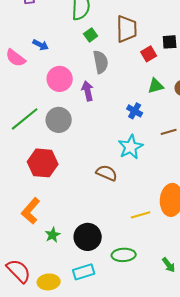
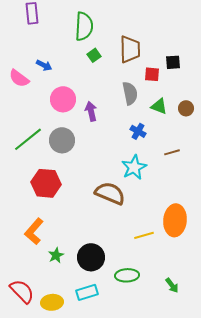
red square: (149, 54) -> (152, 74), turned 35
gray semicircle: (101, 62) -> (130, 93), moved
green triangle: (156, 86) -> (159, 106), turned 36
brown semicircle: (107, 173) -> (110, 193), size x1.4

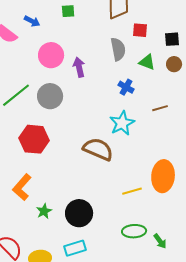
green square: (94, 55) -> (68, 11), moved, turned 32
black square: (173, 62) -> (172, 39), moved
green ellipse: (127, 275) -> (134, 231), moved

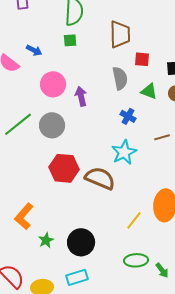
red hexagon: (34, 139) -> (64, 168), moved
yellow line: (132, 191) -> (134, 220), turned -36

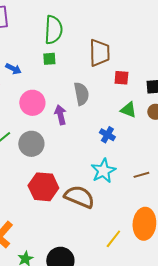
gray semicircle: (120, 78) -> (81, 94), moved
brown line: (162, 137) -> (141, 175), moved

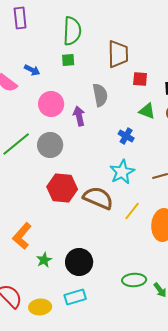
yellow line: (113, 239) -> (132, 211), moved

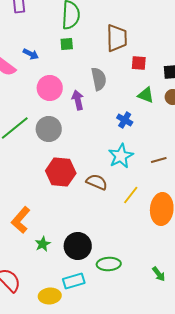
brown semicircle: (98, 198) -> (97, 182), size x0.7
green ellipse: (134, 280) -> (109, 264), moved
yellow ellipse: (40, 307) -> (50, 296), moved

